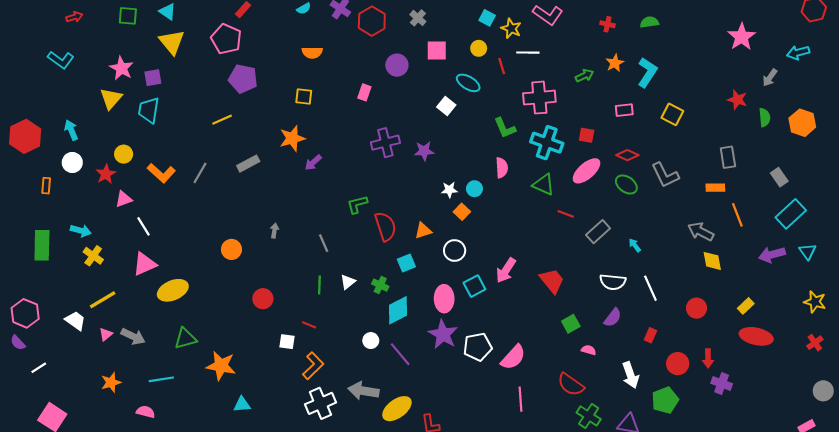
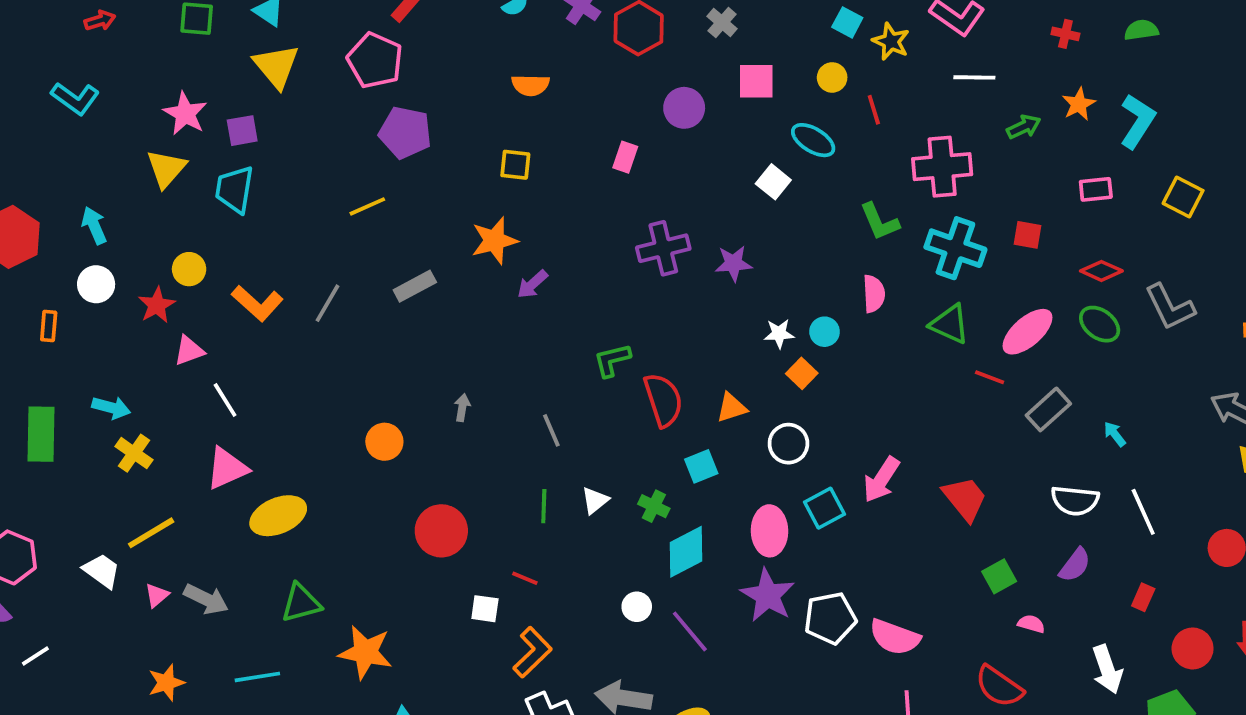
white line: (528, 53) -> (974, 77), moved
pink ellipse: (587, 171) -> (1027, 332), moved
red circle: (263, 299) -> (441, 531), size x1.4
pink semicircle: (513, 357) -> (895, 637), turned 68

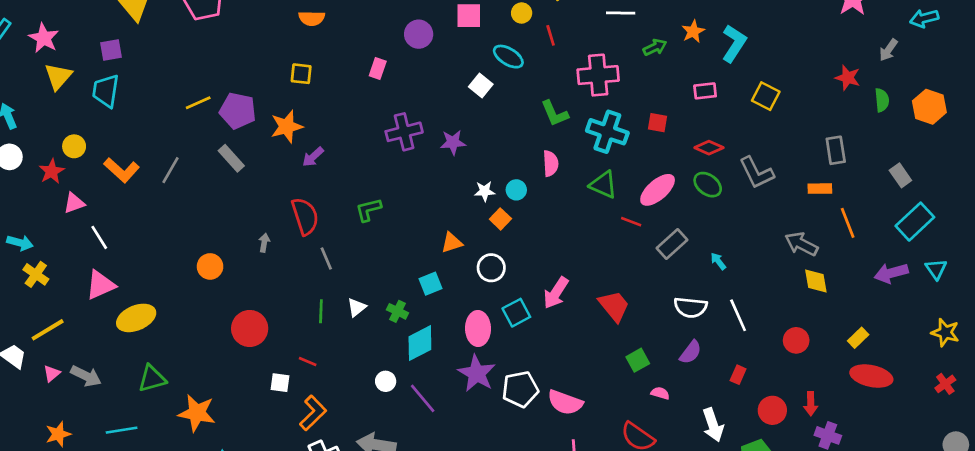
pink star: (185, 114) -> (44, 38), moved
purple pentagon: (405, 132) -> (238, 111), moved
gray rectangle: (415, 286) -> (231, 158), turned 76
red semicircle: (663, 400) -> (305, 216), moved

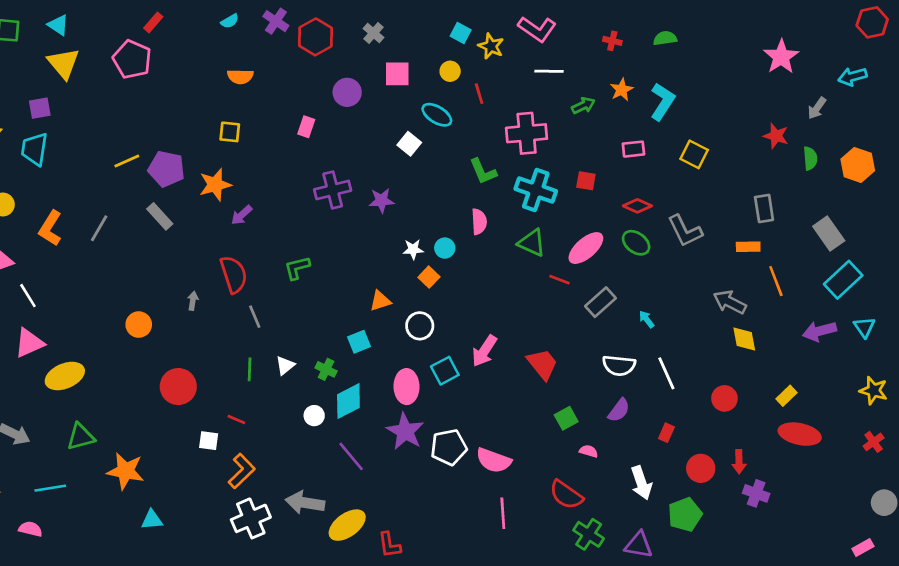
orange L-shape: (122, 170) -> (50, 228), turned 80
gray rectangle: (900, 175) -> (829, 234), size x1.4
white circle: (386, 381) -> (314, 416), moved

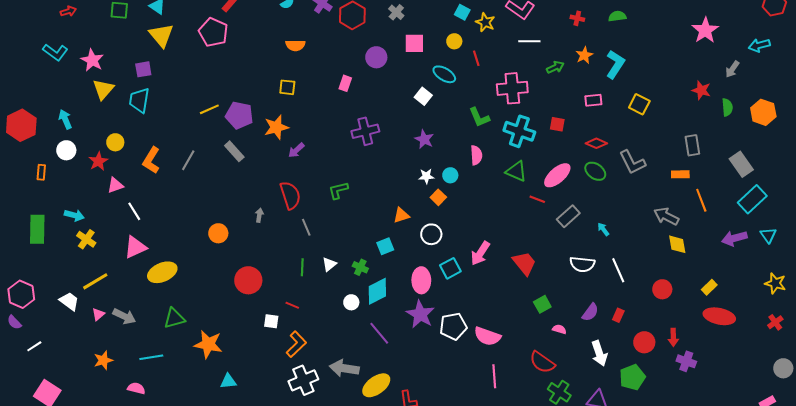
purple star: (381, 201) -> (424, 139), moved, turned 30
purple semicircle: (619, 410) -> (590, 312), moved

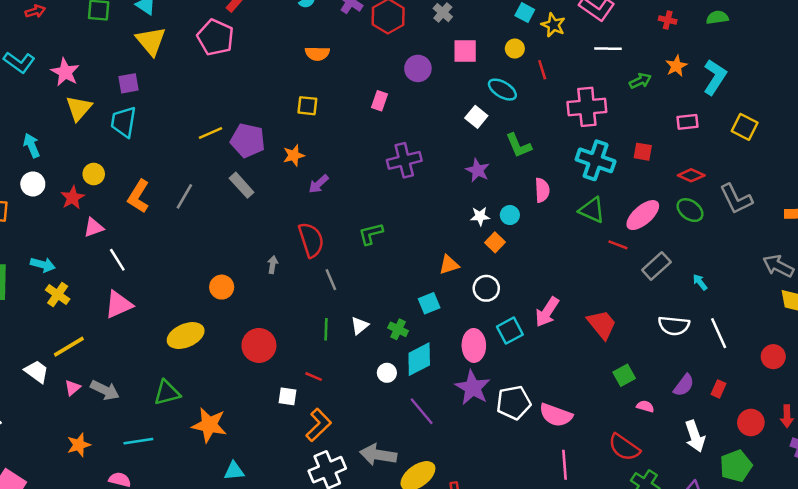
green L-shape: (479, 117) -> (519, 145), moved
orange star: (276, 127) -> (294, 155), size x0.7
yellow ellipse: (162, 272) -> (186, 336), moved

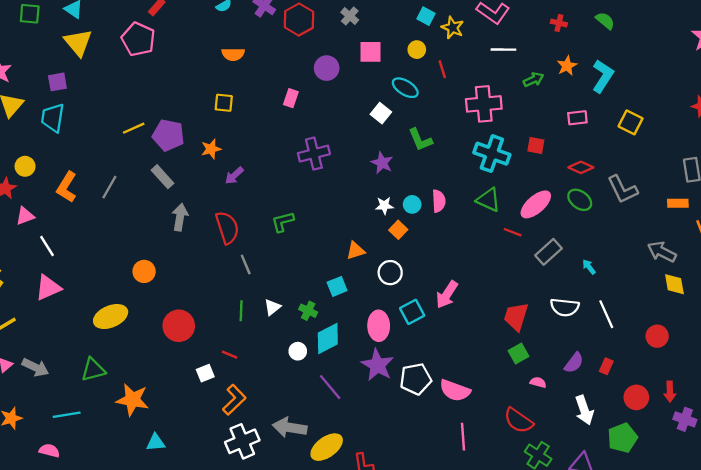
green semicircle: (717, 17) -> (605, 21), turned 48
pink semicircle: (542, 190) -> (439, 201), moved
gray arrow: (273, 265) -> (180, 217), moved, size x1.6
red trapezoid: (602, 324) -> (516, 317), moved, turned -124
white square: (287, 396) -> (205, 373), turned -30

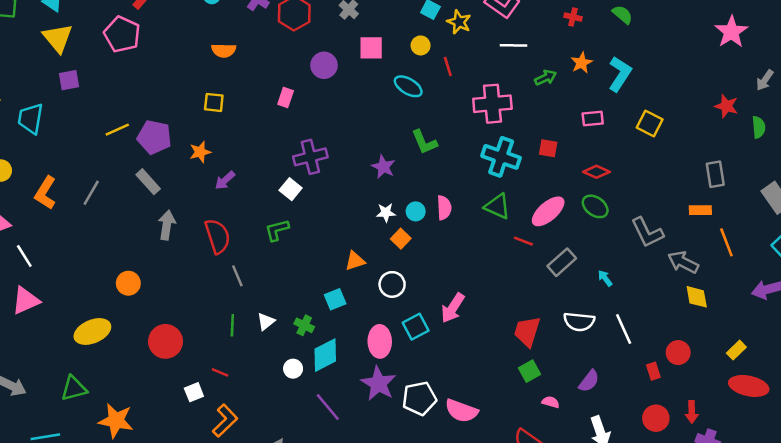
purple square: (57, 82) -> (69, 80), moved
white square: (381, 113) -> (291, 189), moved
gray L-shape: (622, 189) -> (647, 232), moved
red rectangle: (606, 366) -> (653, 371), moved, turned -42

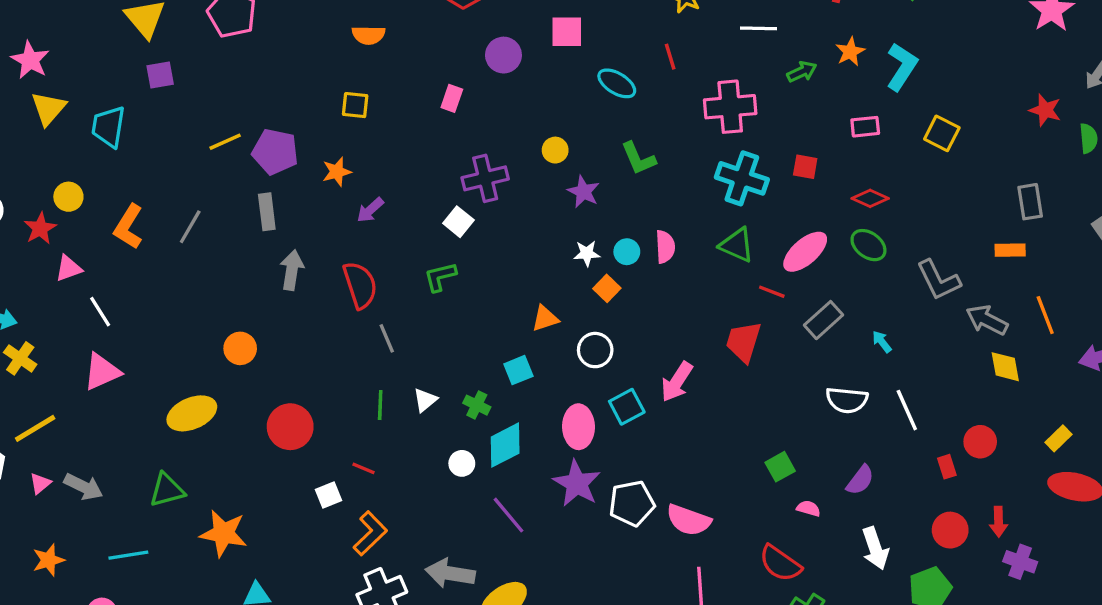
yellow circle: (421, 45) -> (555, 150), moved
gray rectangle: (148, 182) -> (267, 212), turned 35
orange line: (726, 242) -> (1045, 315), moved
red trapezoid: (527, 331) -> (743, 342), moved

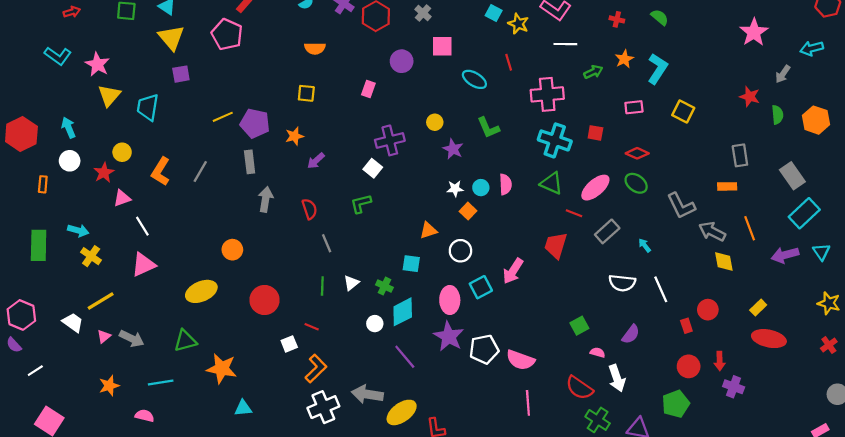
red semicircle: (360, 285) -> (309, 209), size x0.7
cyan square: (518, 370) -> (411, 264), turned 30
white arrow: (875, 548) -> (617, 378), moved

